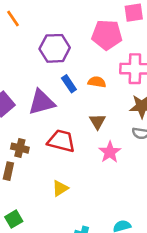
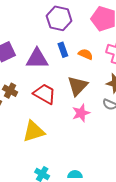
brown triangle: (97, 121) -> (78, 86), size x1.5
yellow triangle: (60, 188) -> (34, 131), size x1.6

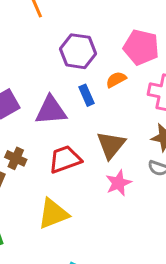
orange semicircle: (86, 54) -> (116, 80), moved, turned -48
red trapezoid: (45, 94) -> (65, 159), turned -45

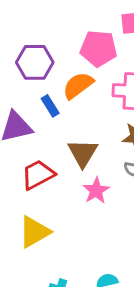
orange semicircle: (116, 80) -> (78, 85), size x1.5

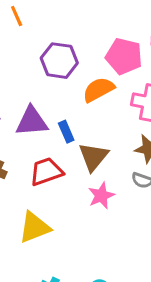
blue rectangle: (50, 106) -> (66, 132), moved

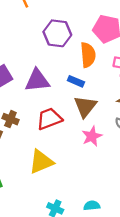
orange semicircle: (98, 90) -> (88, 55), turned 115
blue rectangle: (66, 132) -> (76, 81), moved, turned -42

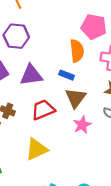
purple hexagon: (57, 33) -> (16, 36), moved

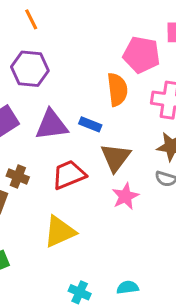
blue rectangle: (67, 75) -> (90, 124), moved

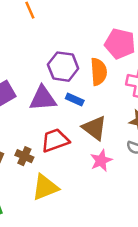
purple hexagon: (30, 69) -> (63, 67), moved
brown triangle: (116, 157) -> (94, 128), turned -32
brown cross: (18, 176) -> (24, 156), moved

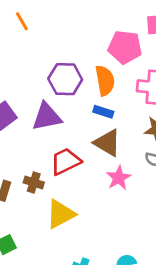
blue rectangle: (75, 100) -> (103, 112), moved

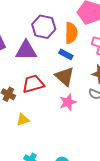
yellow triangle: (60, 214) -> (23, 120), size x0.6

